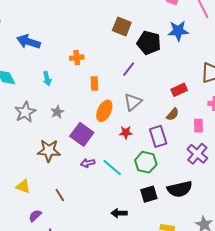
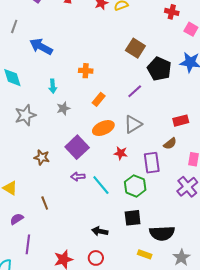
orange rectangle: (94, 83) -> (99, 99), turned 32
orange ellipse: (104, 111) -> (103, 128), turned 30
gray star: (57, 112) -> (63, 108), moved
brown star: (49, 151) -> (42, 157), size x0.7
black semicircle: (180, 189) -> (162, 233), moved

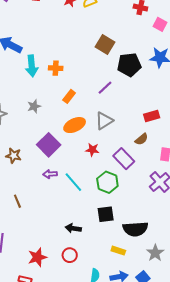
black pentagon: (159, 69) -> (129, 65), turned -30
cyan arrow: (53, 86) -> (32, 66), moved, size x1.5
purple rectangle: (152, 163) -> (124, 159), turned -35

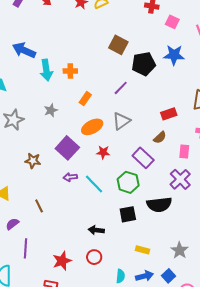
red star: (92, 150) -> (103, 152), moved
black semicircle: (135, 229) -> (159, 205), moved

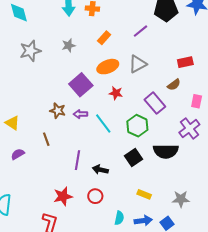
brown star: (33, 161) -> (58, 111), moved
black square: (128, 214) -> (134, 157), turned -30
purple line: (25, 248) -> (77, 160), moved
gray star: (179, 250) -> (181, 199), turned 30

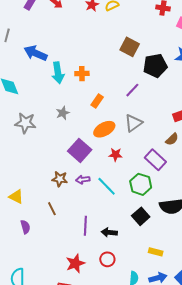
gray star: (30, 51) -> (25, 123), turned 30
purple semicircle: (18, 154) -> (25, 227), turned 112

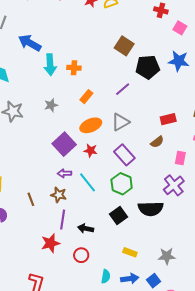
red star: (116, 155) -> (91, 151), moved
purple rectangle: (155, 160) -> (124, 155), moved
brown star: (60, 179) -> (59, 195), moved
red star: (75, 263) -> (50, 243), moved

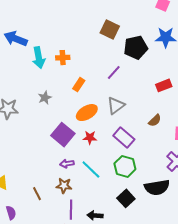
red rectangle: (168, 119) -> (164, 85), moved

